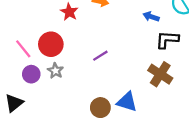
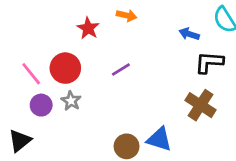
purple line: (100, 56) -> (121, 70), moved

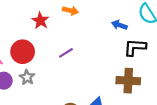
brown cross: (201, 105) -> (128, 81), turned -30

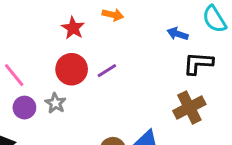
red circle: (23, 52) -> (72, 69), moved
brown cross: (128, 81) -> (189, 108), turned -30

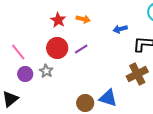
orange arrow: (113, 15) -> (83, 19), moved
blue arrow: (178, 34) -> (120, 29), moved, turned -32

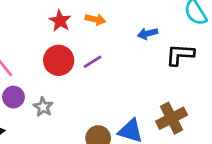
gray star: (46, 71) -> (43, 107), moved
brown cross: (137, 74) -> (172, 118), moved

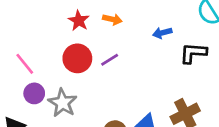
gray star: (43, 107) -> (63, 103), size x1.5

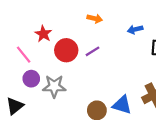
red star: (79, 21) -> (43, 34), moved
gray star: (63, 103) -> (54, 86), turned -30

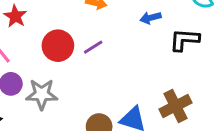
red star: (43, 34) -> (15, 16), moved

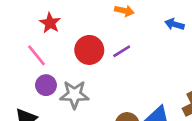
blue arrow: (151, 18) -> (174, 24), turned 30

